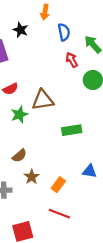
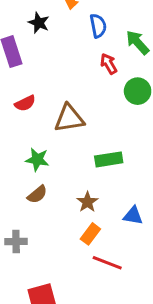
green star: (19, 114) -> (37, 159), moved, turned 30
brown star: (32, 177) -> (87, 202), moved
red line: (59, 214) -> (107, 263), moved

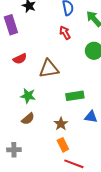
red arrow: (109, 64) -> (65, 33), moved
blue triangle: (133, 216) -> (91, 117), moved
orange rectangle: (90, 234) -> (63, 145), turned -64

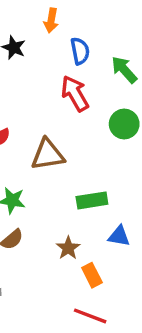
red arrow: (65, 33) -> (75, 93), size x1.5
orange rectangle: (63, 145) -> (92, 275), moved

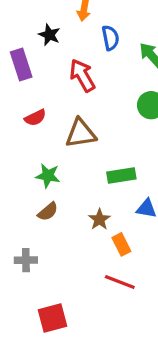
red arrow: (75, 93) -> (82, 75), moved

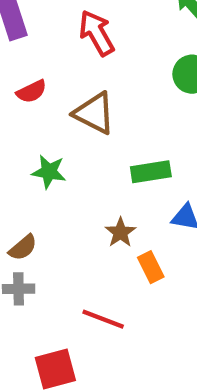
brown triangle: (81, 133) -> (94, 113), turned 36
brown semicircle: (48, 212) -> (23, 248), moved
red line: (120, 282) -> (103, 319), moved

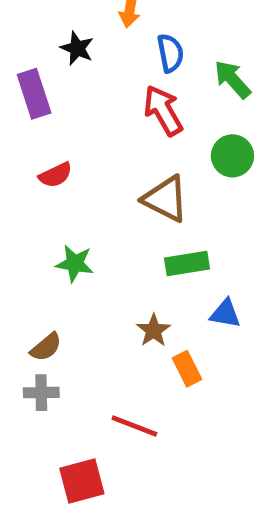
red arrow: (97, 33) -> (163, 110), moved
brown triangle: (94, 113) -> (166, 199), moved

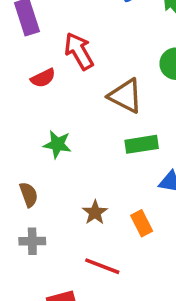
red arrow: (163, 110) -> (79, 51), moved
brown star: (154, 330) -> (95, 212), moved
brown semicircle: (46, 347) -> (29, 195), moved, turned -70

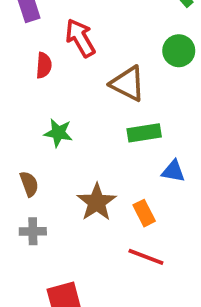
red semicircle: (43, 78) -> (44, 65), turned -60
brown star: (95, 212) -> (97, 202), size x1.5
red line: (102, 266) -> (146, 257), moved

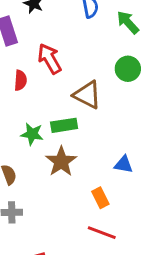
green rectangle: (144, 133) -> (64, 125), moved
brown star: (97, 202) -> (61, 162), moved

